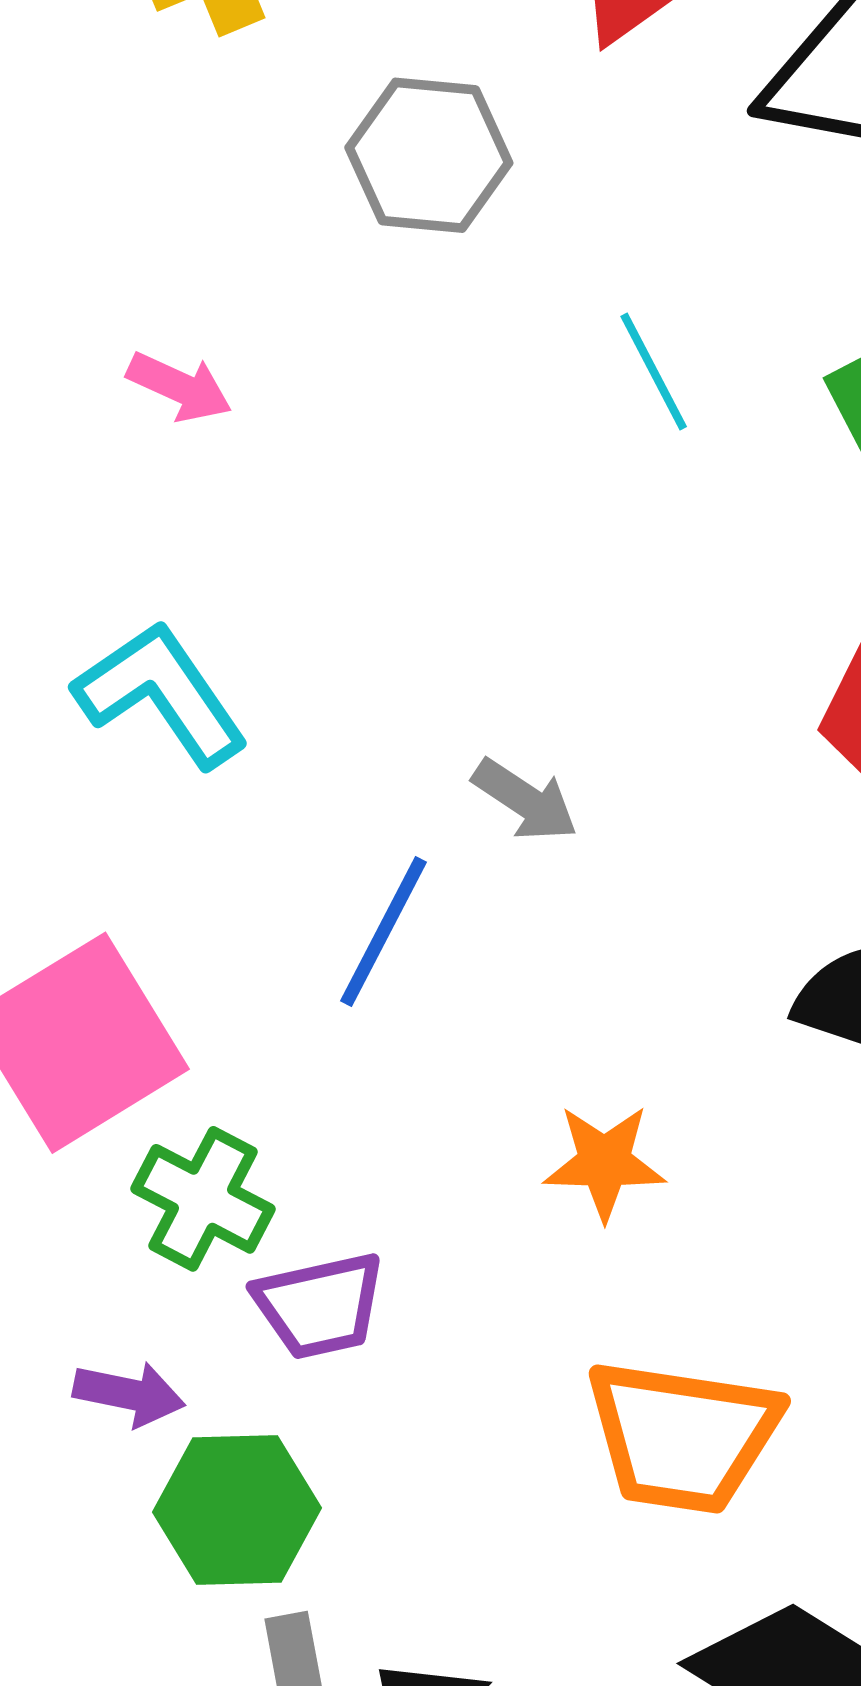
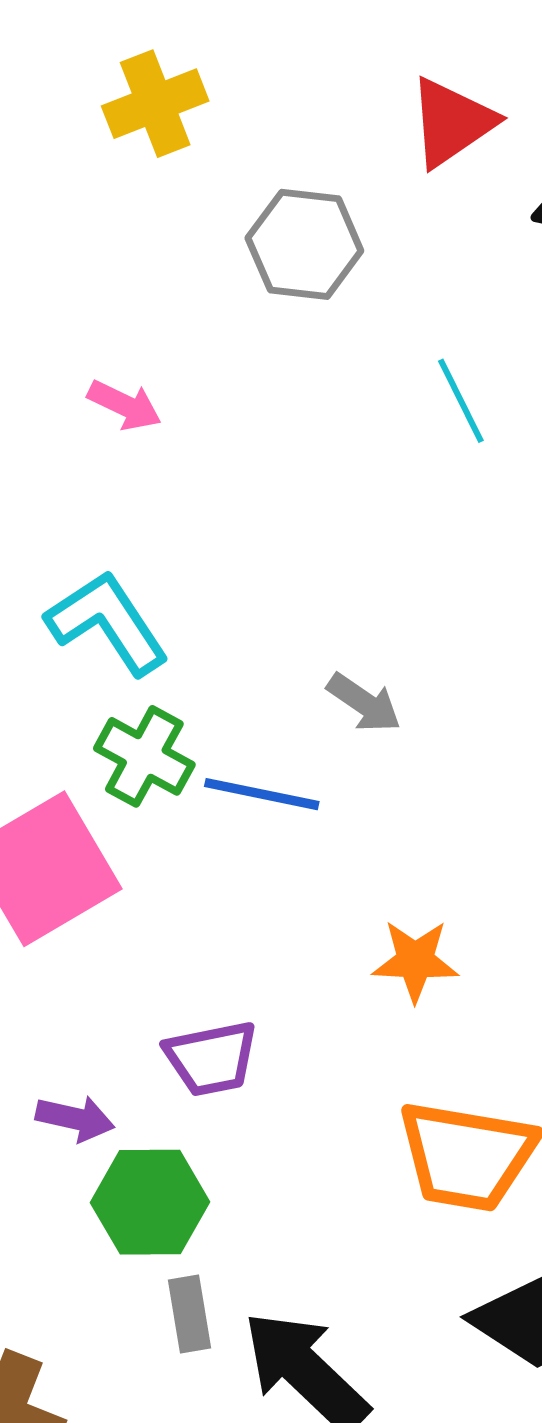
blue line: (383, 931) -> (262, 794), turned 73
green cross: (203, 1199) -> (144, 756), moved

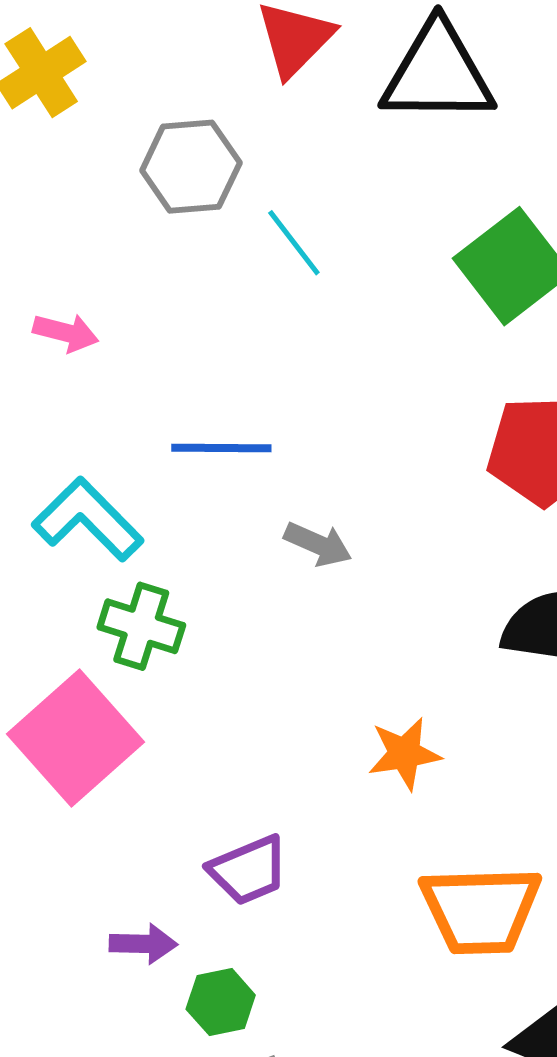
cyan line: (461, 401) -> (294, 243), moved
blue line: (262, 794) -> (221, 448), moved
green hexagon: (150, 1202) -> (221, 1002), size x0.7

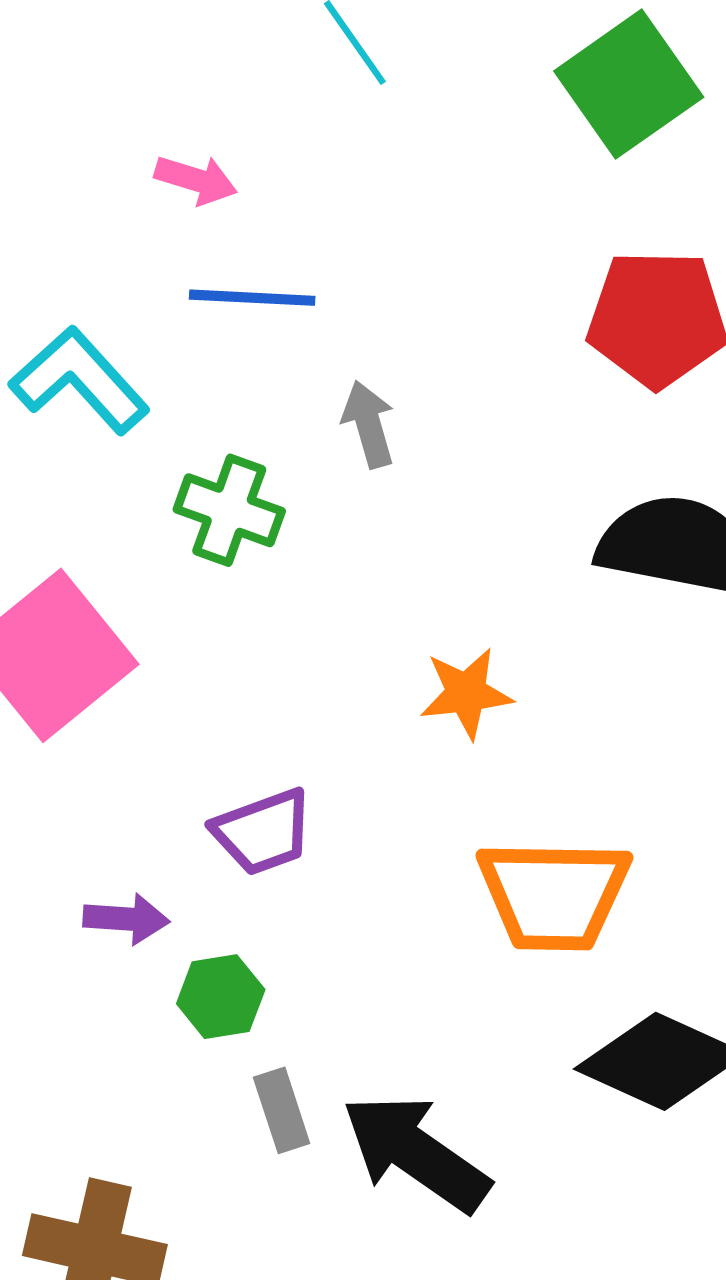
pink arrow: (66, 333) -> (196, 180), moved
gray arrow: (318, 544) -> (369, 424), turned -132
green cross: (141, 626) -> (229, 510), moved

